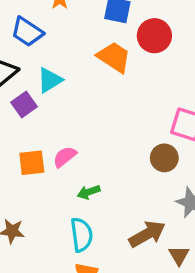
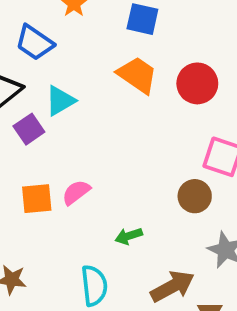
red circle: (154, 36) -> (197, 83), moved
green arrow: (89, 192) -> (129, 236), moved

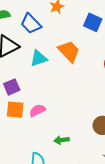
orange trapezoid: (137, 75) -> (69, 51), moved
purple square: (29, 129) -> (12, 87), moved

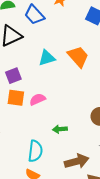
orange trapezoid: (69, 51) -> (78, 57), moved
cyan triangle: (39, 58) -> (47, 58), moved

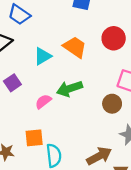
orange square: (16, 98) -> (34, 138), moved
green arrow: (60, 129) -> (69, 89), moved, size x1.6

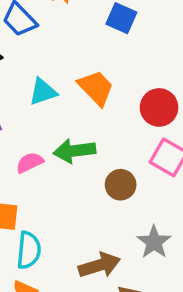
red circle: (114, 38) -> (159, 107), moved
brown circle: (112, 104) -> (121, 185), moved

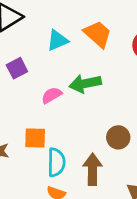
brown circle: (121, 185) -> (118, 137), moved
brown arrow: (99, 265) -> (92, 169), moved, turned -68

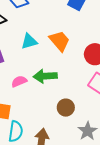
brown circle: (118, 137) -> (66, 108), moved

